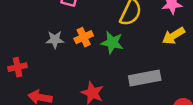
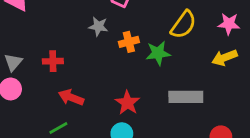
gray star: (55, 40) -> (98, 26), moved
green star: (112, 43) -> (158, 53), turned -30

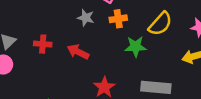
orange cross: (129, 42) -> (118, 19), moved
red arrow: (71, 97) -> (78, 52), moved

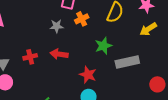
green star: (136, 47) -> (103, 46), moved

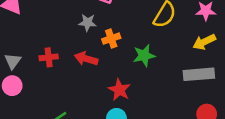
orange cross: (82, 19) -> (111, 39), moved
gray rectangle: (127, 62) -> (199, 74), moved

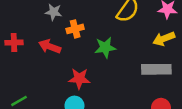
red star: (119, 90) -> (79, 79), turned -30

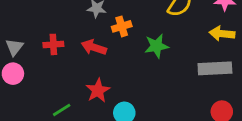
yellow arrow: (164, 39) -> (222, 34), turned 30
red star: (79, 79) -> (98, 90), moved, turned -30

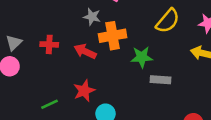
orange cross: (122, 26) -> (113, 36), size x1.5
gray rectangle: (215, 68) -> (160, 80), moved, size x0.7

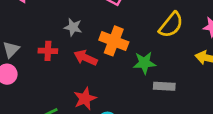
gray star: (92, 17) -> (73, 27), moved
orange cross: (113, 36) -> (114, 41), turned 32

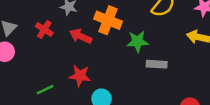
red cross: (48, 51) -> (44, 29), turned 30
red star: (85, 99) -> (80, 76), turned 30

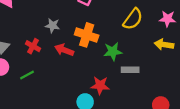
red star: (80, 76) -> (100, 85), moved
green line: (45, 90) -> (27, 75), moved

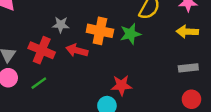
red cross: (33, 46) -> (42, 50), size x1.5
green star: (113, 52) -> (130, 34), moved
gray rectangle: (130, 70) -> (188, 68), moved

